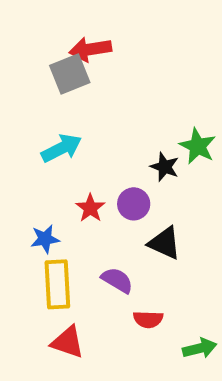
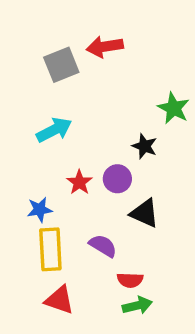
red arrow: (90, 49) -> (105, 47), moved
green star: (198, 146) -> (173, 108), moved
green arrow: (200, 348) -> (137, 305), moved

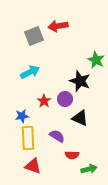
black star: (145, 146) -> (80, 81), size x1.5
green arrow: (137, 305) -> (89, 169), moved

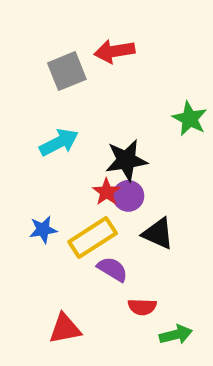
black star: (80, 81) -> (126, 160), moved, turned -30
red star: (44, 101) -> (106, 192), moved
yellow rectangle: (28, 138) -> (93, 237), moved, turned 60
red triangle: (33, 166) -> (65, 329), turned -30

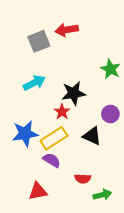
purple circle: (128, 196) -> (110, 114), moved
blue star: (43, 230) -> (25, 134), size x1.6
purple semicircle: (112, 269) -> (52, 160), moved

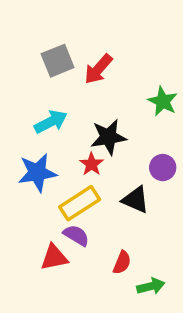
red arrow: (67, 30) -> (98, 69), moved, turned -40
blue star: (25, 134) -> (37, 173), moved
red semicircle: (83, 179) -> (122, 262), turned -70
red triangle: (38, 191) -> (54, 257), moved

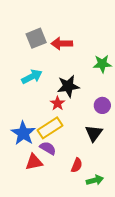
red arrow: (98, 69) -> (62, 44), turned 48
green star: (163, 101) -> (102, 64), turned -30
blue star: (37, 173) -> (23, 133), moved, turned -30
black triangle: (136, 200) -> (94, 133), moved, turned 42

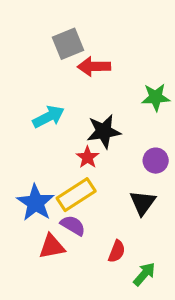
gray square: (36, 38) -> (68, 44), moved
green arrow: (95, 180) -> (144, 274), turned -35

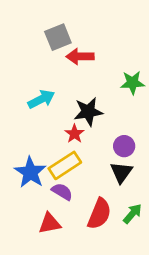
purple circle: (156, 161) -> (124, 146), moved
red triangle: (52, 247) -> (50, 223), moved
red semicircle: (117, 251) -> (99, 214), size x1.6
green arrow: (144, 274) -> (132, 214), moved

